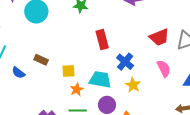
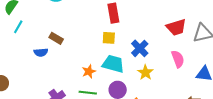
red rectangle: (102, 40) -> (113, 13), moved
yellow square: (69, 71) -> (109, 38), moved
blue semicircle: (18, 73) -> (41, 52), moved, turned -48

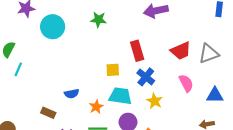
red rectangle: (113, 13) -> (137, 51), moved
brown rectangle: (56, 38) -> (48, 113), moved
blue semicircle: (41, 52) -> (72, 94), moved

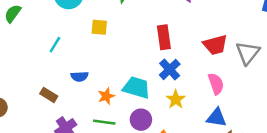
gray triangle: (209, 54) -> (248, 53), turned -40
cyan line: (18, 69) -> (55, 45), moved
yellow square: (113, 70) -> (99, 27), moved
blue triangle: (215, 95) -> (216, 118), moved

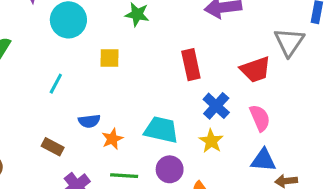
gray triangle: (248, 53) -> (289, 42), moved
blue cross: (170, 69) -> (216, 106), moved
orange star: (106, 96) -> (112, 139), moved

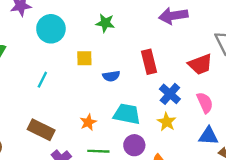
blue semicircle: (89, 121) -> (111, 76), moved
brown rectangle: (53, 147) -> (41, 130), size x1.5

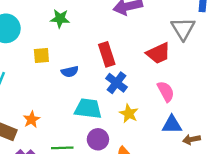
blue cross: (170, 94) -> (117, 83), moved
orange star: (88, 122) -> (32, 119), moved

